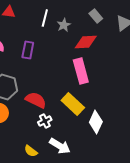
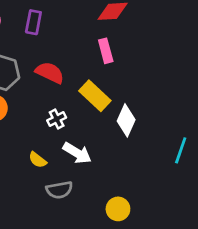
pink rectangle: (81, 71) -> (106, 51), size x0.7
red semicircle: (36, 100) -> (50, 73), moved

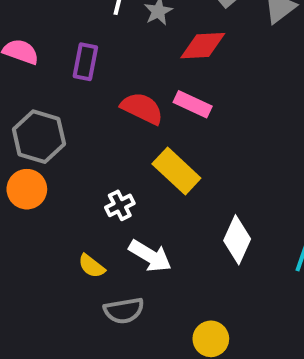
pink rectangle: (106, 51) -> (193, 104), turned -50
red semicircle: (50, 73) -> (142, 108), moved
white diamond: (126, 120) -> (237, 240), moved

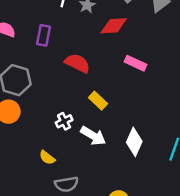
pink rectangle: (193, 104) -> (135, 63), moved
yellow rectangle: (176, 171) -> (98, 101), size x0.7
white arrow: (150, 256) -> (93, 136), moved

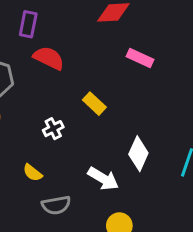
red semicircle: (77, 63) -> (49, 58), moved
white arrow: (93, 136) -> (103, 179), moved

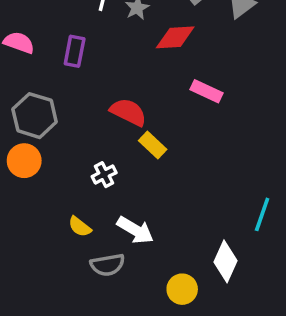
red semicircle: (49, 58) -> (128, 112), moved
white diamond: (138, 154) -> (226, 261), moved
white arrow: (103, 179) -> (135, 230), moved

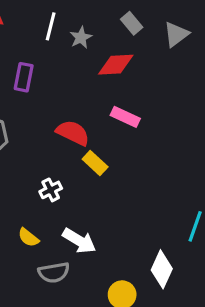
pink rectangle: (206, 91) -> (125, 117), moved

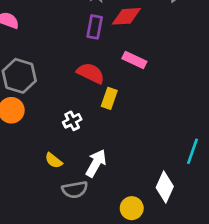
purple rectangle: (24, 77) -> (95, 27), moved
yellow rectangle: (95, 163) -> (109, 98), turned 66
white arrow: (79, 241) -> (96, 163), turned -92

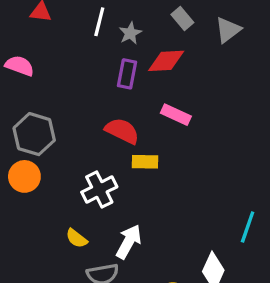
yellow rectangle: (109, 98) -> (145, 162), turned 72
white cross: (72, 121) -> (99, 189), size x1.5

